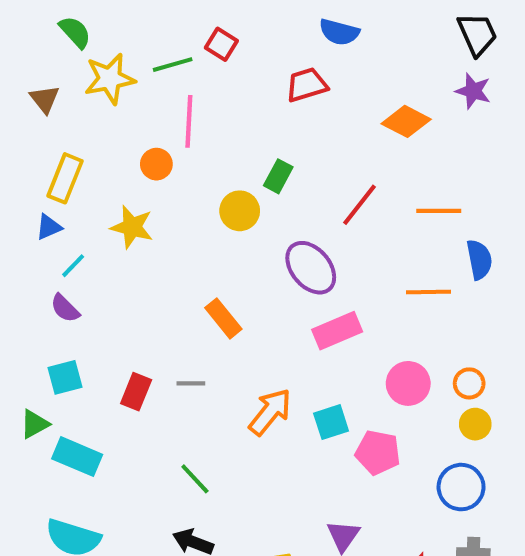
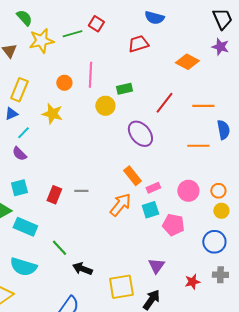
pink line: (189, 121) -> (90, 75), moved
green rectangle: (278, 176) -> (124, 89), turned 49
orange rectangle: (223, 318) -> (132, 176), moved
pink rectangle: (337, 331) -> (153, 188), moved, size x0.6
green line: (195, 479) -> (59, 248), moved

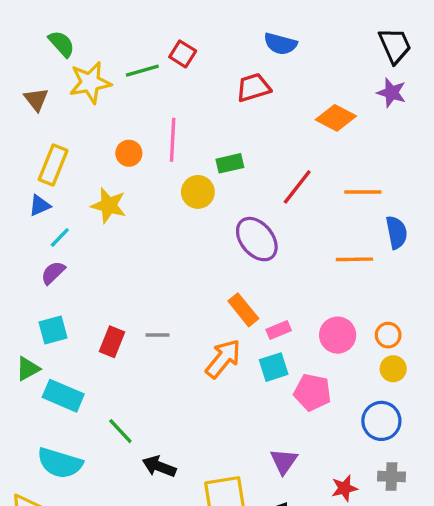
purple semicircle: (19, 154) -> (53, 273), turned 91

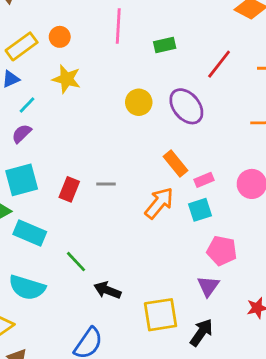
orange circle: (129, 153) -> (60, 37), moved
yellow rectangle: (53, 165) -> (22, 46), turned 32
yellow circle: (198, 192) -> (139, 102), moved
cyan square: (53, 330) -> (22, 180), size x1.4
pink pentagon: (312, 392) -> (222, 251), moved

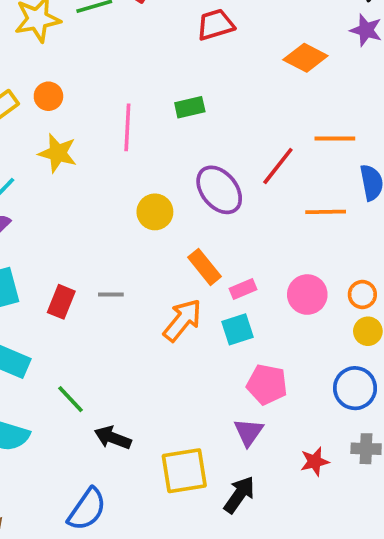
pink line: (118, 26) -> (127, 127), moved
red line: (219, 64) -> (278, 166), moved
yellow circle: (139, 102) -> (155, 212), moved

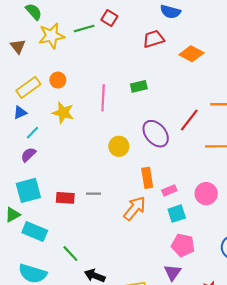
orange diamond: (305, 58) -> (191, 54), moved
orange rectangle: (204, 267) -> (147, 178), turned 30
red rectangle: (61, 302) -> (65, 198), turned 72
cyan square: (238, 329) -> (177, 214), moved

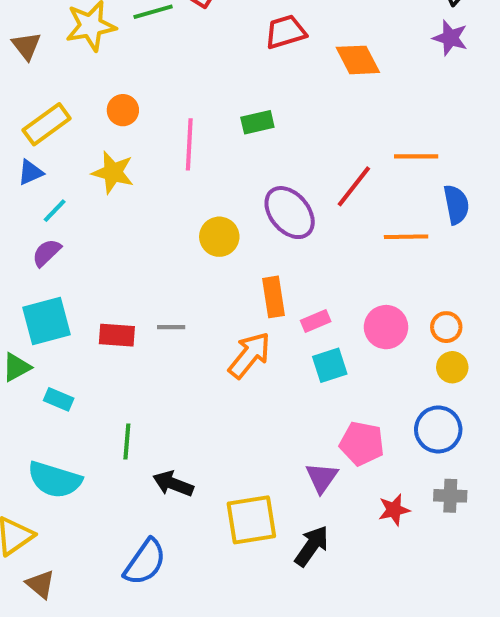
orange diamond: (191, 54) -> (358, 60), turned 35
orange circle: (58, 80) -> (123, 110), moved
cyan rectangle: (35, 231) -> (59, 399), size x0.6
pink pentagon: (183, 245) -> (362, 444), moved
green line: (70, 254) -> (127, 442), turned 48

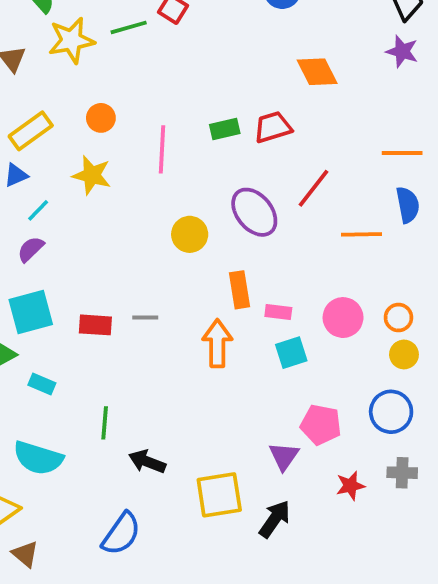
red trapezoid: (286, 32) -> (273, 127), moved
orange line: (416, 156) -> (402, 153), moved
pink rectangle: (316, 321) -> (278, 312), turned 30
orange arrow: (249, 355) -> (217, 343), turned -39

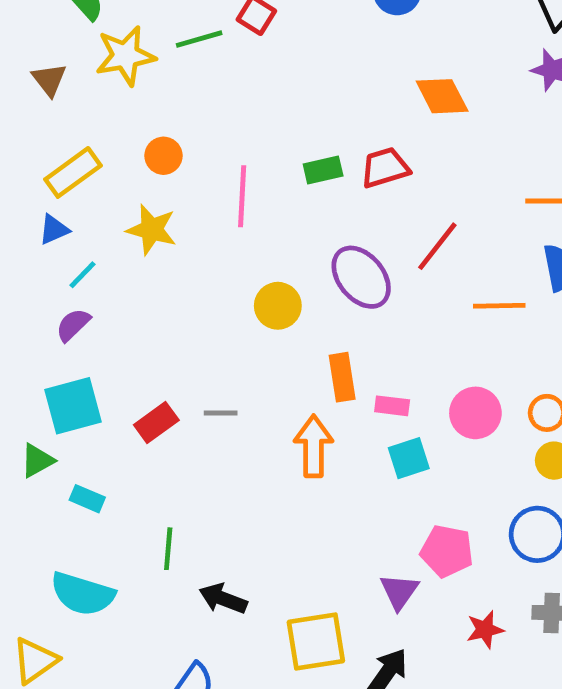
red rectangle: (95, 325) -> (156, 422), turned -40

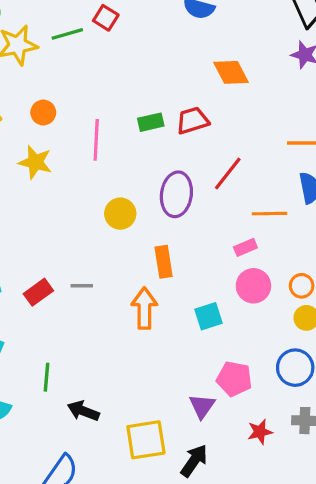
purple ellipse: (361, 277) -> (176, 194), turned 48
pink rectangle: (392, 406) -> (245, 247), moved, turned -30

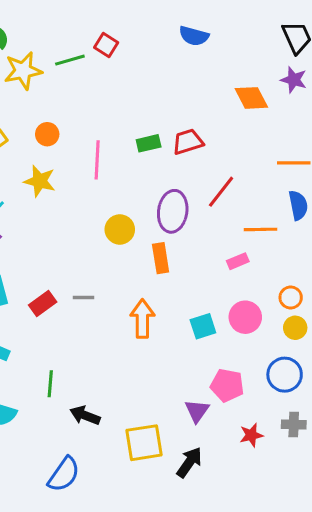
orange diamond: (231, 72) -> (251, 98), moved
orange rectangle: (164, 262) -> (161, 258), moved
pink circle: (253, 286) -> (245, 317), moved

